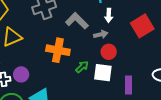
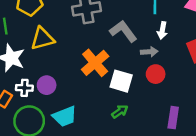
orange cross: (58, 50) -> (95, 63), turned 30
green arrow: (82, 67) -> (120, 112), moved
white square: (103, 73) -> (121, 81), moved

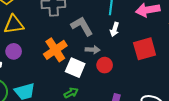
gray arrow: (149, 52) -> (93, 50), moved
purple circle: (47, 85) -> (14, 51), moved

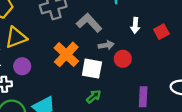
white arrow: (115, 29) -> (135, 25), moved
red square: (145, 49) -> (161, 32), size x0.6

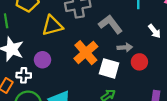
white arrow: (135, 25) -> (154, 31), turned -48
yellow triangle: (16, 37) -> (52, 26), moved

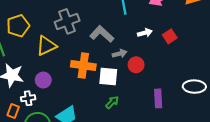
white arrow: (154, 31) -> (145, 33), turned -56
orange cross: (86, 53) -> (83, 65), turned -30

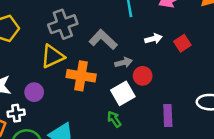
yellow triangle: (46, 46) -> (53, 56), moved
white square: (108, 76) -> (123, 93), moved, turned -36
green arrow: (112, 102) -> (114, 119), turned -80

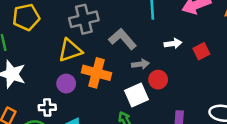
purple circle: (34, 92) -> (66, 84), moved
white cross: (16, 113) -> (47, 107), moved

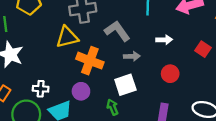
red square: (201, 51) -> (203, 49), moved, turned -35
red circle: (158, 80) -> (170, 74), moved
purple circle: (66, 84) -> (81, 91), moved

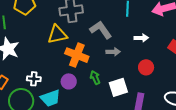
white square: (125, 85) -> (118, 87), moved
green arrow: (112, 107) -> (95, 78), moved

